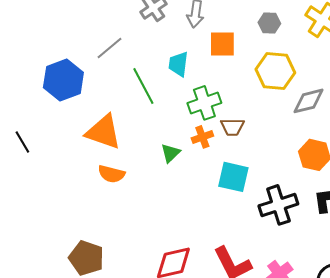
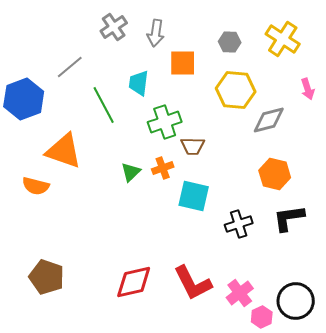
orange cross: (202, 137) -> (163, 168), moved
orange semicircle: (111, 174) -> (36, 186), moved
black cross: (278, 205) -> (239, 224), size x0.7

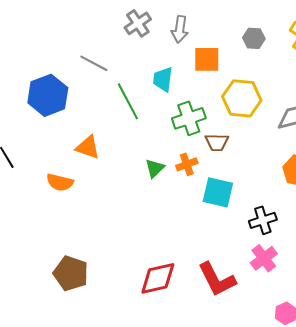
gray line: (70, 67) -> (94, 63), turned 68
yellow hexagon: (236, 90) -> (242, 98), moved
orange triangle: (64, 151) -> (88, 147), size x0.7
pink cross: (240, 293) -> (264, 258), moved

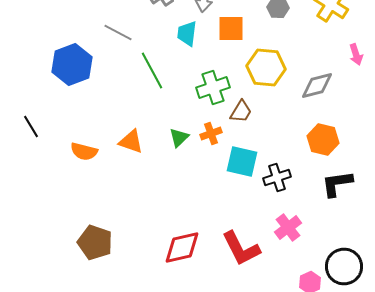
cyan trapezoid: (163, 79) -> (187, 34), moved
brown trapezoid: (217, 142) -> (241, 112), turned -60
orange triangle: (88, 147) -> (131, 142), moved
black cross: (263, 220) -> (277, 178), moved

